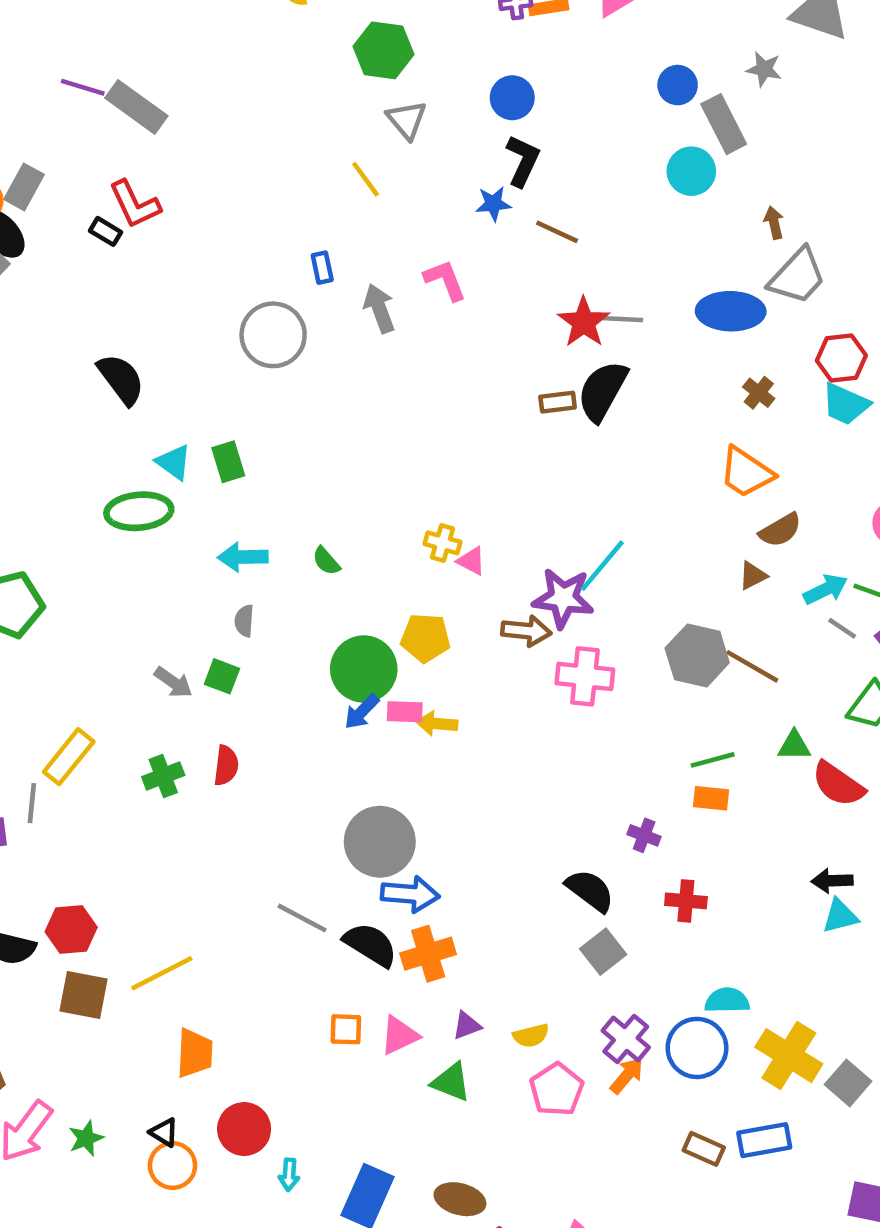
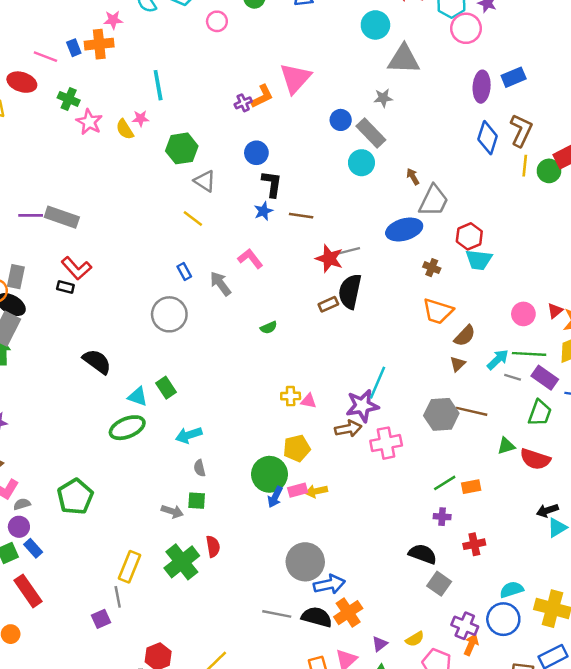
green semicircle: (326, 561) -> (269, 328), moved, turned -56
green line: (713, 760) -> (445, 483), moved
green cross: (163, 776) -> (182, 562), size x1.6

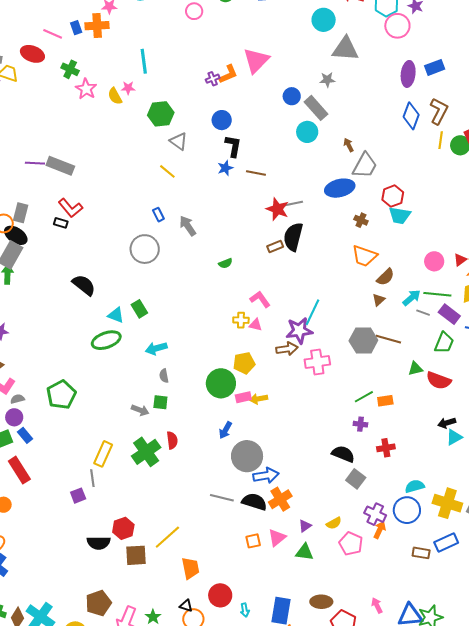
pink L-shape: (250, 259) -> (260, 299), moved
blue arrow: (275, 497) -> (225, 430), moved

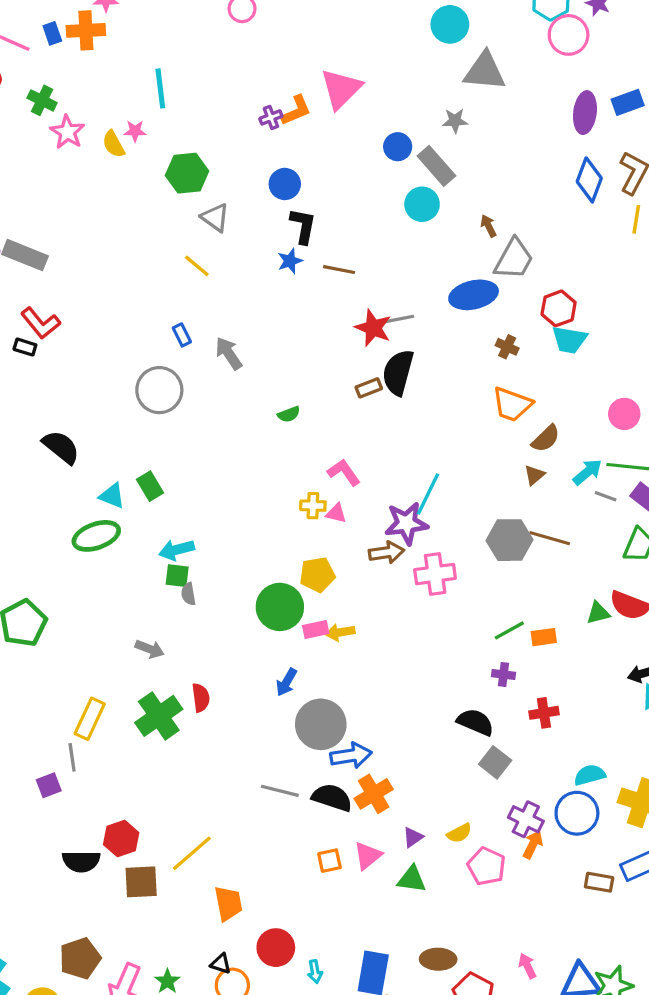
green triangle: (415, 369) -> (598, 613), moved
green square: (160, 402) -> (177, 576), moved

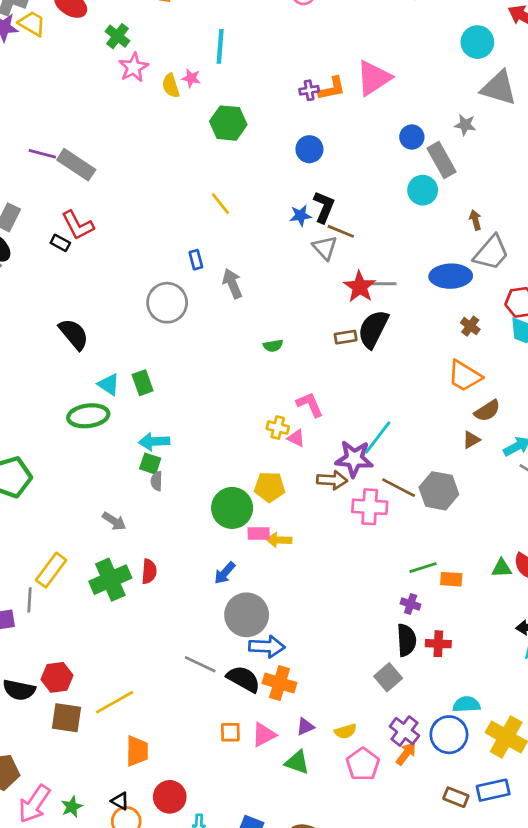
gray triangle: (215, 217) -> (325, 248), moved
black L-shape: (303, 226) -> (324, 207), moved
brown line: (550, 538) -> (399, 488), moved
black semicircle: (475, 722) -> (406, 640), moved, turned 52
orange cross: (374, 794) -> (279, 683), turned 36

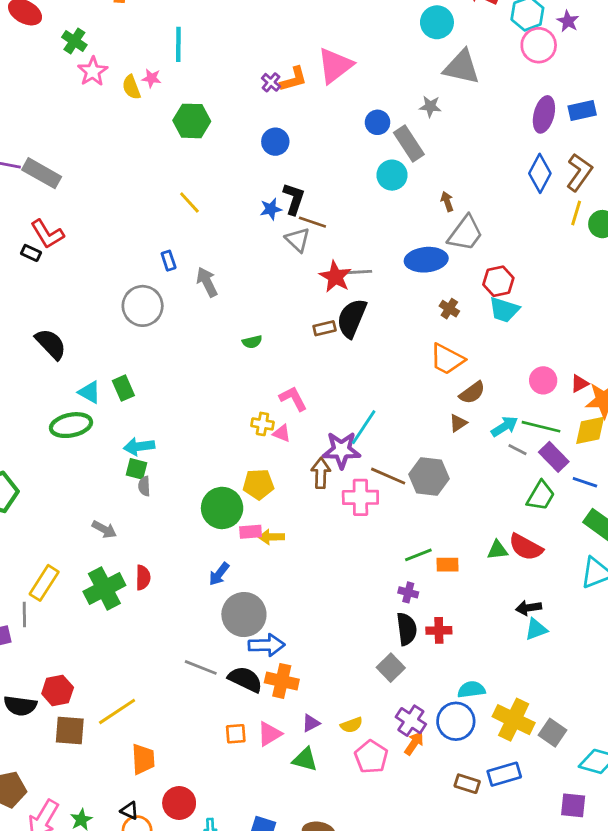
purple cross: (309, 90) -> (271, 82), turned -36
brown arrow: (332, 480) -> (321, 473), turned -88

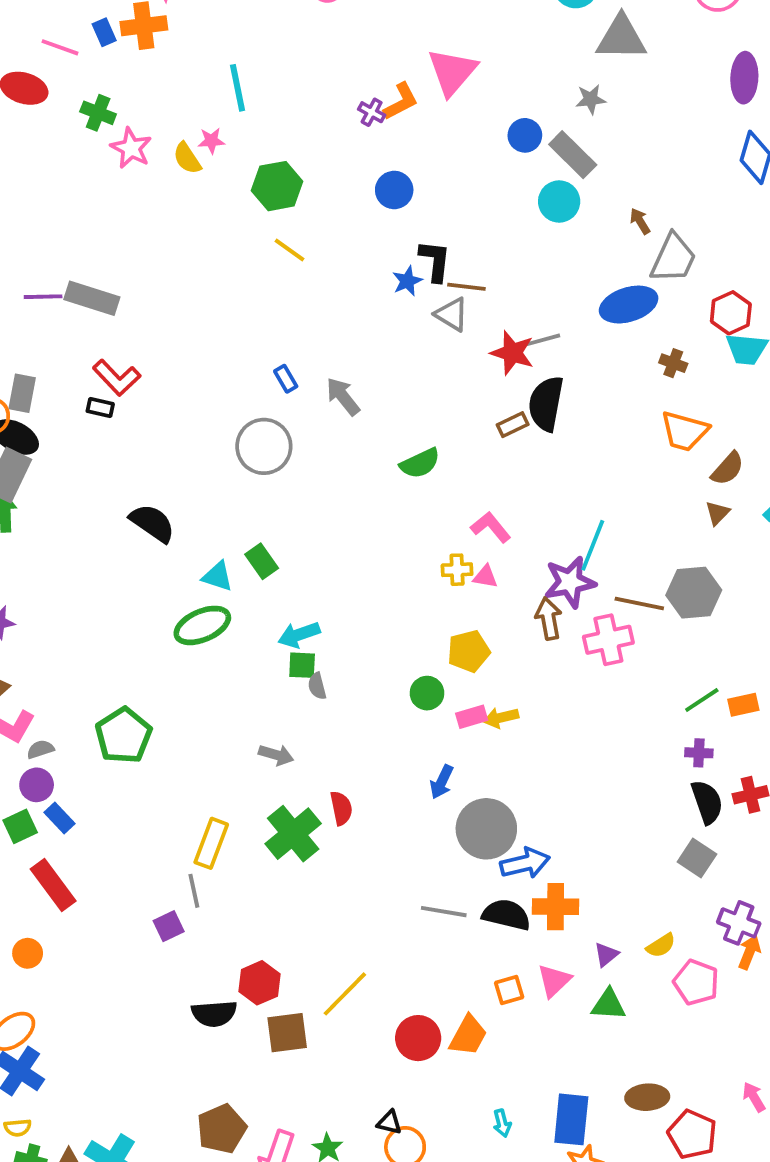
yellow line: (189, 202) -> (290, 250), moved
green semicircle: (252, 342) -> (420, 463), size x1.5
green circle: (222, 508) -> (427, 693), size x0.6
orange trapezoid: (143, 759) -> (468, 1036), moved, turned 44
red circle: (179, 803) -> (418, 1038), moved

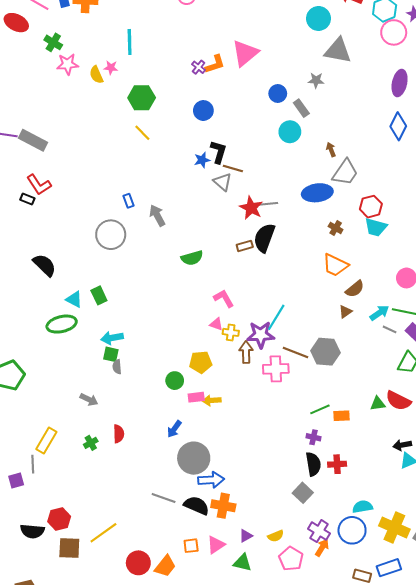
pink star: (131, 148) -> (68, 64), turned 30
gray rectangle: (573, 155) -> (301, 108), size x0.7
yellow cross: (457, 570) -> (231, 332), moved
green cross: (293, 834) -> (91, 443), size x0.5

